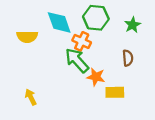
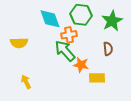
green star: (133, 25) -> (112, 21), size x1.5
yellow semicircle: (27, 37) -> (19, 43), moved
orange cross: (82, 41) -> (69, 35), turned -35

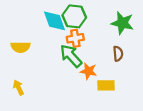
green hexagon: (81, 15) -> (74, 16), moved
green star: (112, 21) -> (122, 23), turned -30
yellow arrow: (26, 82) -> (18, 88), moved

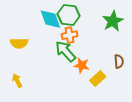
green star: (122, 23) -> (113, 21), turned 30
brown semicircle: (118, 54) -> (119, 61), moved
yellow rectangle: (106, 85) -> (98, 79), turned -42

